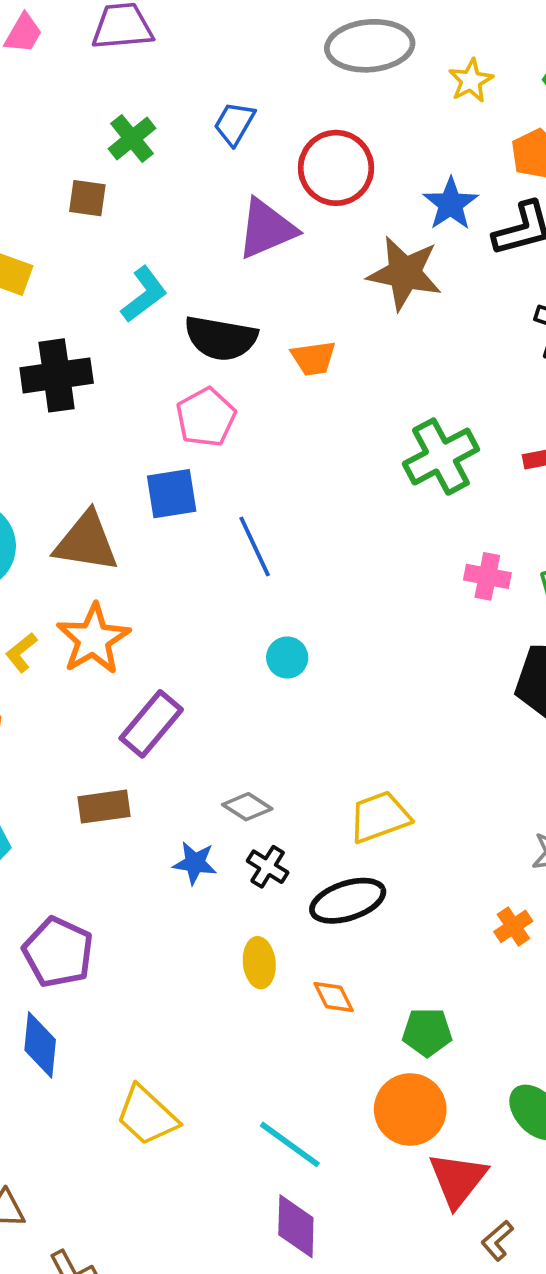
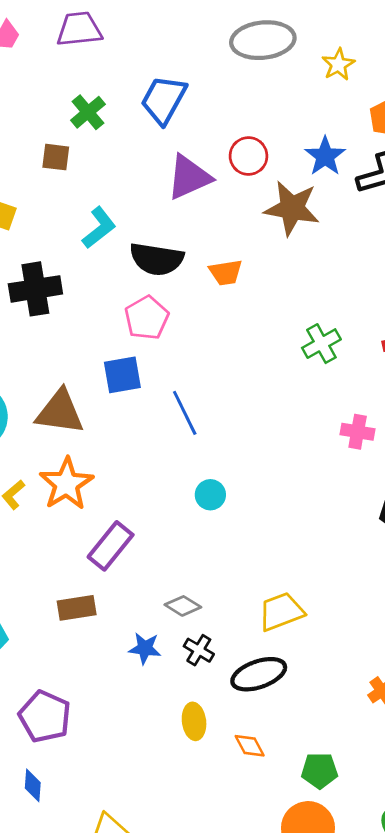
blue trapezoid: (234, 124) -> (164, 100), size x1.5
red circle: (336, 168) -> (248, 156), moved, size x0.7
green cross: (441, 457) -> (321, 344), size x0.7
blue diamond: (40, 1045) -> (33, 785), size x0.7

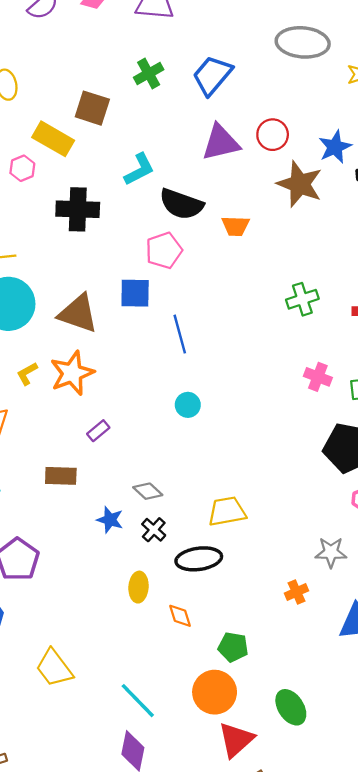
brown square: (56, 157) -> (92, 108), moved, size x1.4
purple rectangle: (111, 546) -> (98, 431), size x0.6

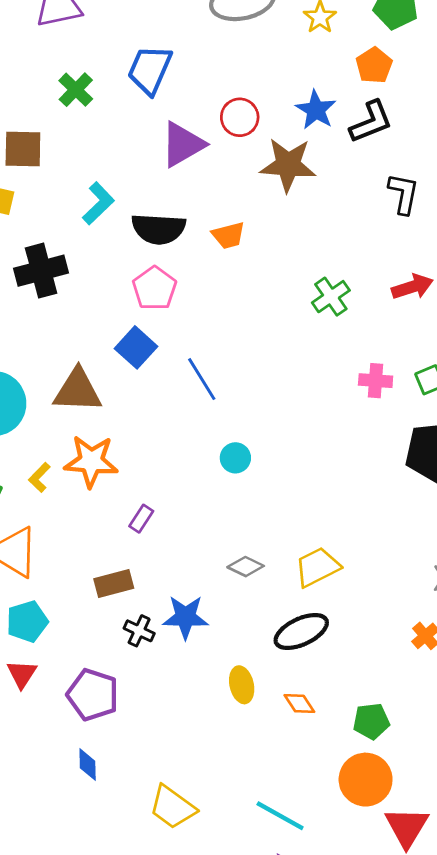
blue square: (135, 293) -> (136, 347), turned -32
orange star: (72, 373) -> (91, 461), turned -30
gray diamond: (148, 491) -> (246, 567), moved
blue star: (110, 520) -> (185, 617), size x1.4
black cross: (154, 530) -> (139, 631), moved

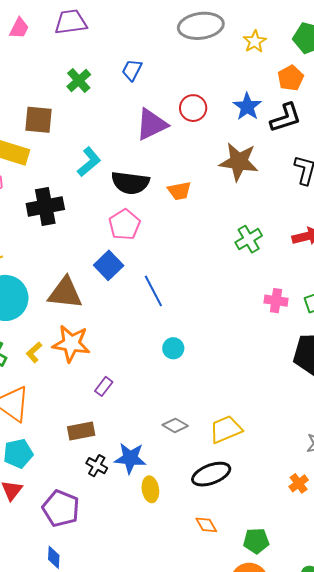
blue trapezoid: (150, 70) -> (132, 70), size x0.6
brown star: (288, 165) -> (239, 162), moved
yellow ellipse: (242, 685) -> (150, 489), moved

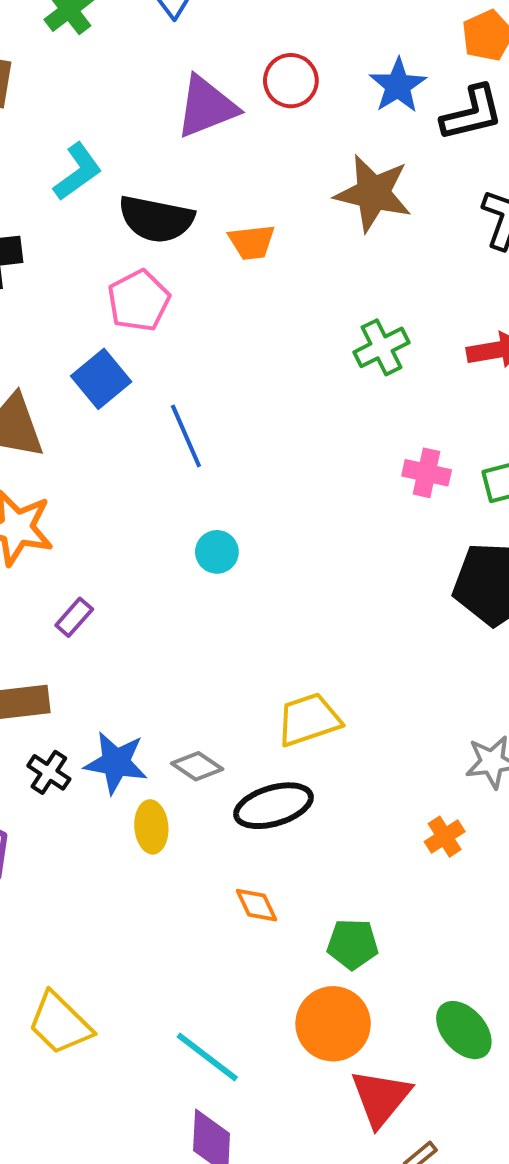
gray diamond: (175, 425) -> (197, 766), moved

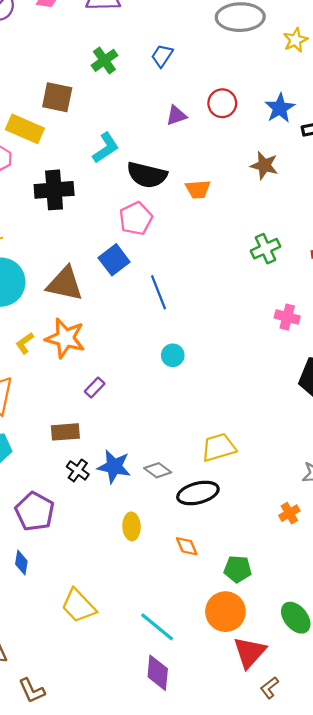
purple triangle: (206, 107) -> (176, 116), size x0.6
brown star: (373, 193) -> (264, 165), size x0.7
yellow ellipse: (151, 827) -> (132, 526), moved

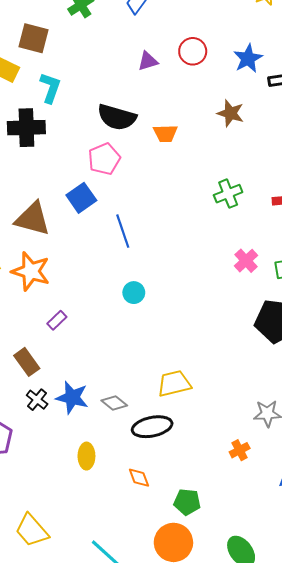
cyan L-shape: (106, 148) -> (50, 88), moved, turned -40
pink cross: (287, 317) -> (246, 261), turned 30
brown rectangle: (65, 432) -> (27, 362), turned 56

